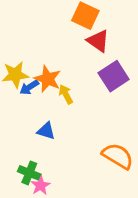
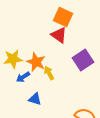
red triangle: (98, 41) -> (59, 35), moved
blue arrow: (29, 87) -> (23, 77), moved

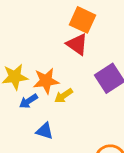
orange star: (36, 62) -> (46, 81), turned -30
yellow arrow: (49, 73) -> (64, 96), turned -96

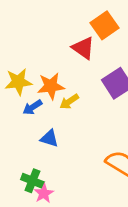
orange square: (82, 20) -> (105, 25), moved, turned 30

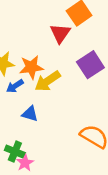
red triangle: (83, 48) -> (60, 33), turned 30
yellow arrow: (69, 102) -> (48, 81), size x1.5

